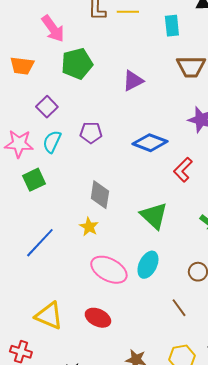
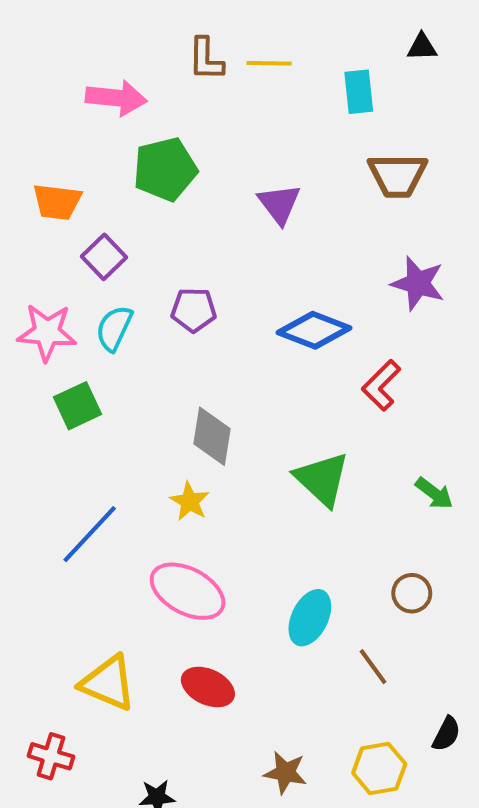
pink arrow: (53, 29) -> (116, 98), turned -48
orange trapezoid: (22, 66) -> (57, 202), moved
purple triangle: (133, 81) -> (279, 204), turned -40
cyan ellipse: (148, 265) -> (310, 618), moved
pink ellipse: (109, 270) -> (188, 591), moved

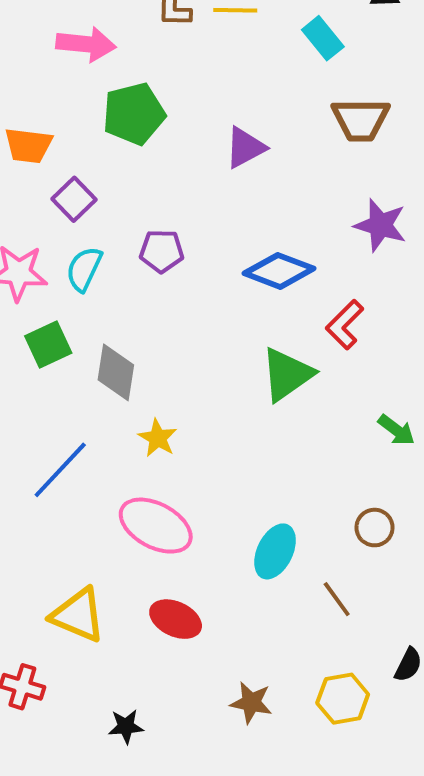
cyan rectangle: (359, 92) -> (323, 38), turned -33
purple triangle: (279, 204) -> (245, 148), turned 39
gray diamond: (212, 436) -> (116, 372), moved
green triangle: (322, 479) -> (287, 374), moved, turned 42

